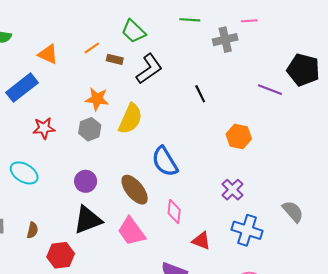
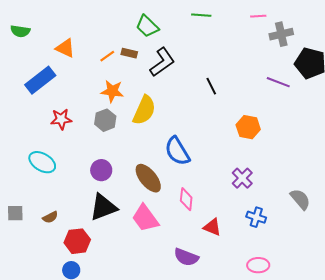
gray cross: (225, 40) -> (281, 34), moved
orange line: (92, 48) -> (107, 56), moved
brown semicircle: (32, 230) -> (50, 217), turned 49
blue cross: (247, 230) -> (256, 217), size x0.7

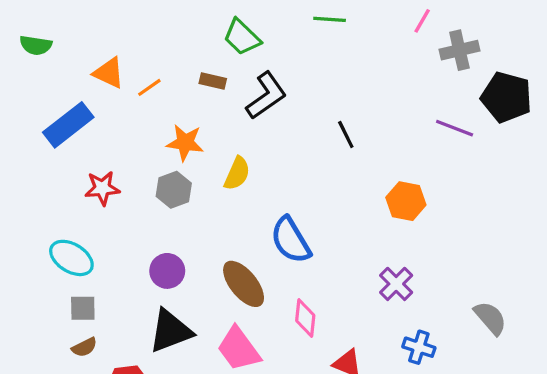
pink line: (258, 16) -> (422, 21), turned -56
orange line: (107, 56) -> (149, 87), moved
yellow semicircle: (144, 110) -> (237, 174), size x0.7
gray square: (15, 213) -> (83, 308), moved

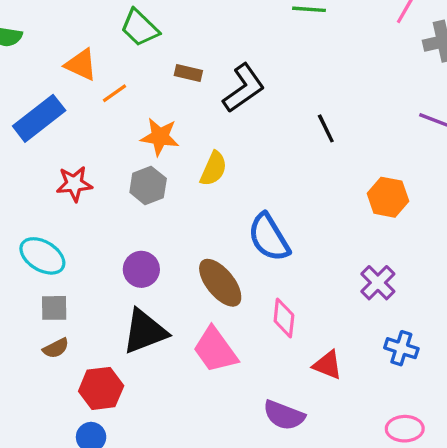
green trapezoid: (242, 37) -> (140, 28), moved
orange line: (149, 87) -> (115, 93), moved

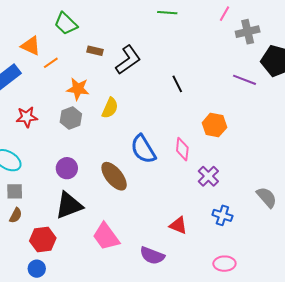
pink diamond: (284, 318) -> (182, 149), moved
brown semicircle: (56, 348) -> (16, 215), turned -35
pink trapezoid: (215, 350) -> (106, 236), moved

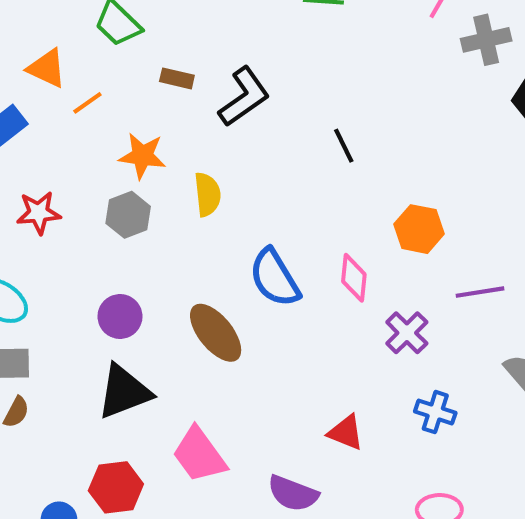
purple line: (245, 80) -> (480, 292), moved, turned -30
yellow semicircle: (110, 108) -> (207, 194), turned -30
red hexagon: (43, 239) -> (116, 487), moved

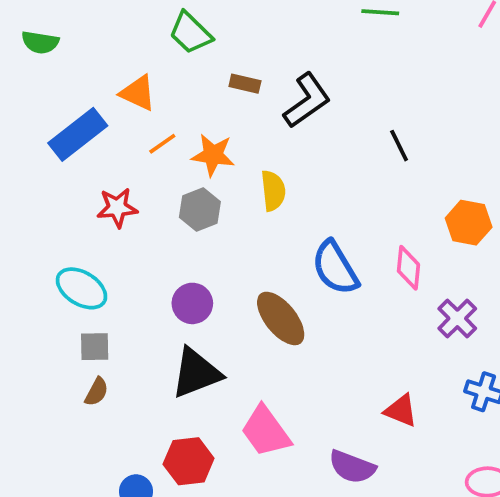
orange triangle: (47, 68) -> (138, 93), moved
orange line: (87, 103) -> (162, 144), moved

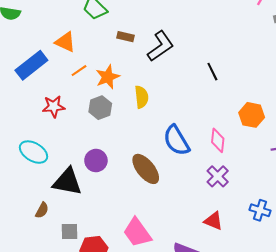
orange star: (213, 155) -> (108, 77), turned -30
purple cross: (457, 318) -> (218, 176), moved
gray square: (95, 347) -> (69, 231), moved
black triangle: (196, 373) -> (67, 182), moved, turned 32

